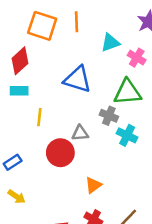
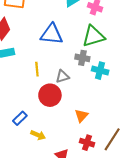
yellow line: (39, 117) -> (37, 69), moved
blue rectangle: (13, 162) -> (20, 118), moved
yellow arrow: (17, 197) -> (38, 135), moved

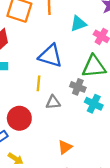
yellow line: (37, 69) -> (38, 83), moved
red circle: (50, 95) -> (19, 118), moved

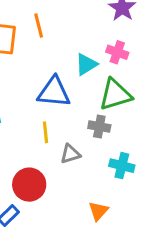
cyan triangle: (78, 24) -> (86, 64), moved
cyan cross: (94, 104) -> (122, 166), moved

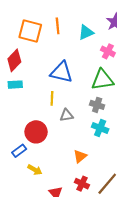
cyan triangle: (86, 64) -> (86, 32), moved
gray cross: (99, 127) -> (97, 105), moved

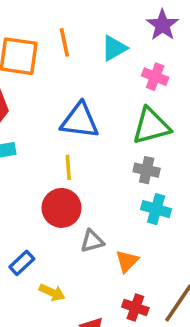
gray triangle: (67, 115) -> (92, 241), moved
red circle: (36, 132) -> (62, 208), moved

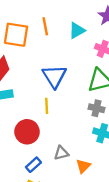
blue triangle: (80, 121) -> (54, 76), turned 50
red circle: (62, 208) -> (27, 132), moved
blue rectangle: (22, 263) -> (33, 165), moved

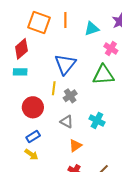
gray cross: (96, 108) -> (70, 96), moved, turned 32
gray triangle: (61, 153) -> (67, 122), moved, turned 32

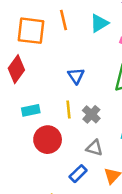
blue triangle: (65, 64) -> (76, 76), size x0.6
cyan rectangle: (20, 72) -> (31, 110), moved
blue rectangle: (33, 136) -> (78, 174), moved

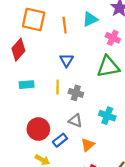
orange line: (64, 20) -> (65, 25), moved
gray cross: (91, 114) -> (76, 93), turned -32
red circle: (48, 140) -> (38, 129), moved

